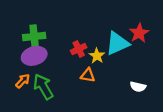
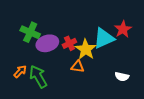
green cross: (34, 36) -> (30, 32), turned 30
purple ellipse: (34, 56) -> (47, 43), moved
yellow star: (97, 56) -> (86, 49), size x1.5

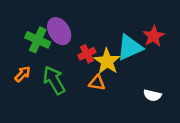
purple ellipse: (47, 43) -> (59, 31), moved, turned 75
orange arrow: (20, 72) -> (23, 74), moved
green arrow: (38, 77) -> (54, 80), moved

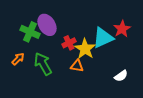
white semicircle: (152, 95) -> (121, 76), turned -48

